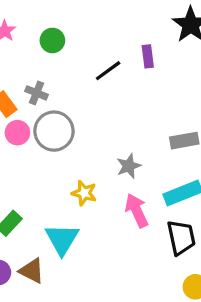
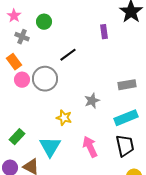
black line: (108, 71) -> (68, 55), moved
gray cross: (37, 93) -> (22, 37), moved
pink arrow: (137, 211) -> (90, 147), moved

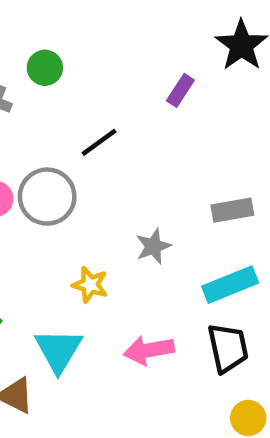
purple rectangle: (104, 32) -> (180, 90), turned 40
pink arrow: (90, 147) -> (149, 350), turned -75

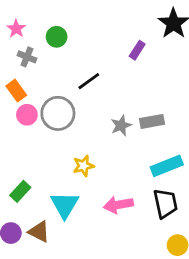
gray rectangle: (232, 210) -> (152, 121), moved
gray star: (153, 246) -> (121, 125), moved
yellow star: (90, 285) -> (83, 166), turned -30

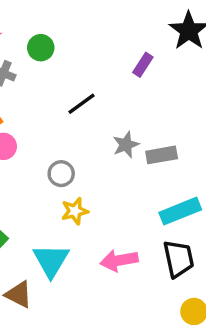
gray circle: (58, 113) -> (61, 174), moved, size x0.6
gray star: (121, 125) -> (126, 145), moved

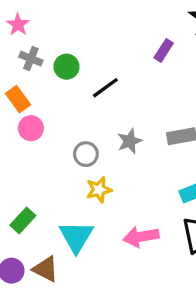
green circle: (41, 48) -> (67, 67), moved
gray star: (126, 145) -> (130, 141), moved

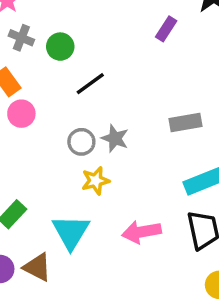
black line: (105, 88) -> (90, 84), moved
gray star: (130, 141) -> (115, 138), moved, turned -30

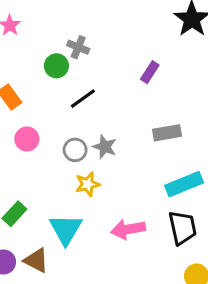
purple rectangle: (166, 29) -> (150, 72), moved
gray cross: (21, 38) -> (78, 47), moved
pink circle: (21, 114) -> (27, 139), moved

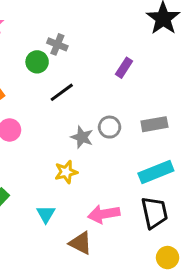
gray rectangle: (167, 133) -> (154, 124), moved
gray circle: (75, 150) -> (110, 127), moved
cyan triangle: (66, 229) -> (46, 214), size x0.6
brown triangle: (36, 260) -> (81, 243), moved

